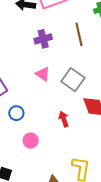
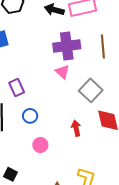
purple cross: (43, 39) -> (67, 46), size x1.5
pink triangle: (43, 74) -> (62, 72), moved

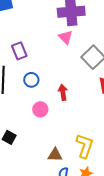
red arrow: (76, 128) -> (63, 92), moved

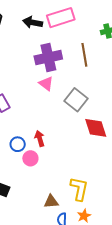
blue circle: (31, 80) -> (18, 144), moved
red arrow: (63, 92) -> (40, 138), moved

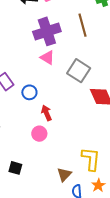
blue circle: (18, 144) -> (29, 92), moved
brown triangle: (51, 202) -> (64, 174), turned -35

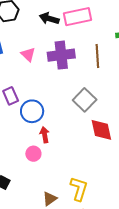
pink triangle: (47, 58) -> (28, 55), moved
blue circle: (29, 92) -> (32, 111), size x1.5

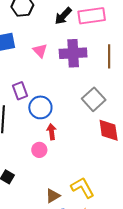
black arrow: (49, 19) -> (63, 16), turned -66
yellow L-shape: (79, 189) -> (83, 188), turned -50

